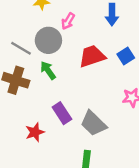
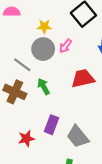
gray circle: (48, 40) -> (43, 49), moved
purple rectangle: (62, 113) -> (51, 125), turned 48

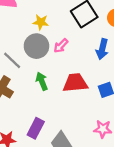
green arrow: (44, 86) -> (42, 81), moved

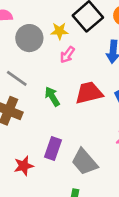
yellow star: (41, 22) -> (59, 31), moved
gray circle: (36, 46) -> (29, 38), moved

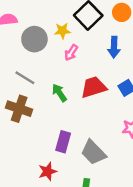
red star: (24, 166) -> (48, 171), moved

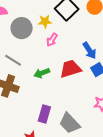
blue arrow: (114, 47) -> (90, 51), moved, turned -36
green arrow: (59, 93) -> (42, 73), turned -77

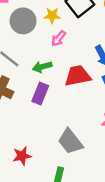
green arrow: (42, 73) -> (42, 67), moved
purple rectangle: (44, 114) -> (40, 94), moved

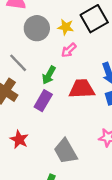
green arrow: (42, 67) -> (49, 75), turned -54
red star: (22, 156) -> (19, 139), moved, turned 30

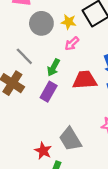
red star: (19, 139) -> (43, 151), moved

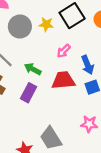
pink arrow: (72, 44) -> (64, 51), moved
green arrow: (53, 67) -> (33, 69), turned 91

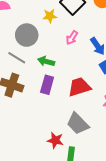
gray circle: (20, 27) -> (27, 35), moved
red trapezoid: (63, 80) -> (79, 87), moved

